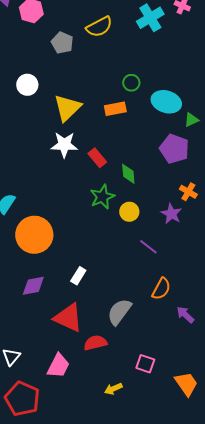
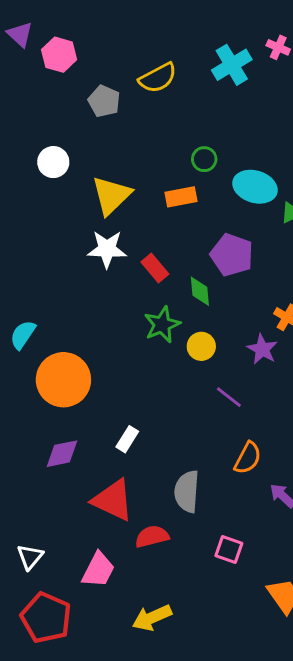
purple pentagon: (174, 149) -> (232, 255), moved
gray semicircle: (119, 312) -> (187, 491), turned -32
pink square: (145, 364) -> (229, 549), moved
yellow arrow: (113, 389) -> (152, 618), moved, size x1.5

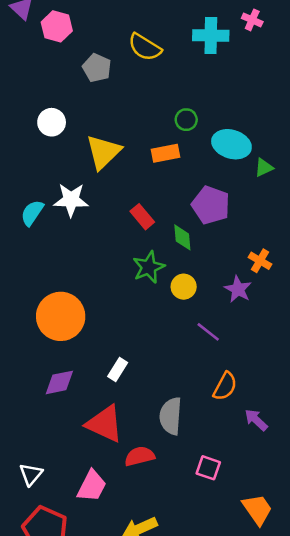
cyan cross: (232, 65) -> (211, 35), turned 32
yellow semicircle: (158, 78) -> (145, 47), turned 60
white star: (107, 249) -> (71, 200), moved
cyan semicircle: (23, 335) -> (32, 213), moved

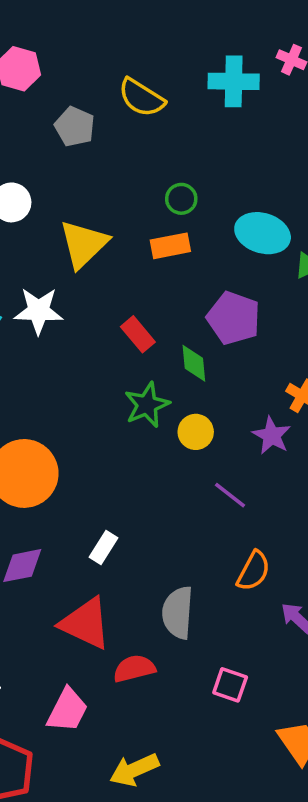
green circle: (186, 120) -> (181, 199), moved

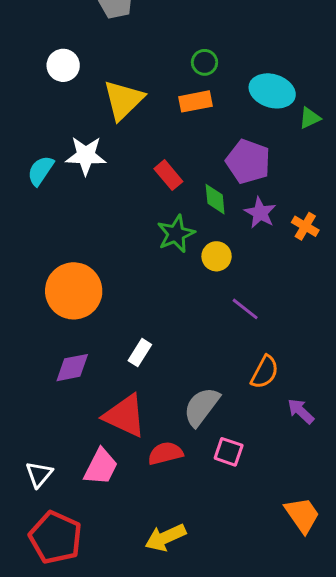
purple star: (272, 436) -> (260, 213), moved
gray semicircle: (178, 613) -> (201, 407), turned 33
pink square: (230, 685) -> (229, 452), moved
pink trapezoid: (67, 710) -> (101, 467), moved

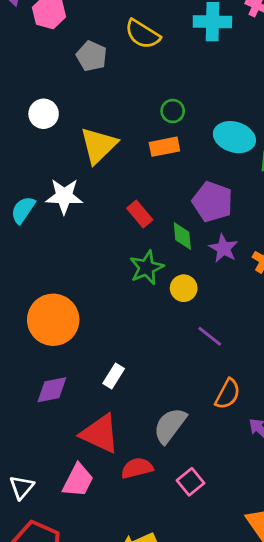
pink square: (229, 452) -> (191, 482), moved, turned 32

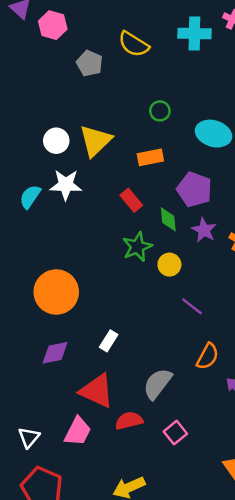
white circle: (44, 114) -> (56, 141), moved
orange rectangle: (164, 147) -> (150, 157), moved

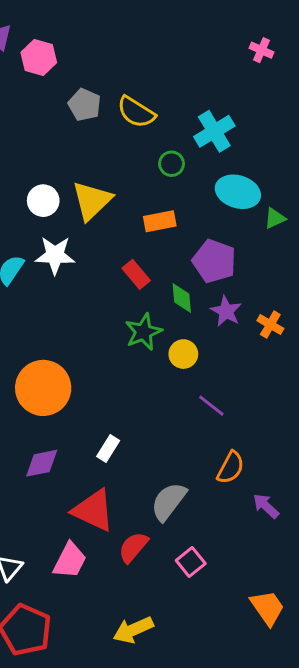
cyan cross: (194, 33) -> (214, 131), moved, turned -32
yellow semicircle: (134, 44) -> (136, 112), moved
red semicircle: (129, 421) -> (133, 547), turned -36

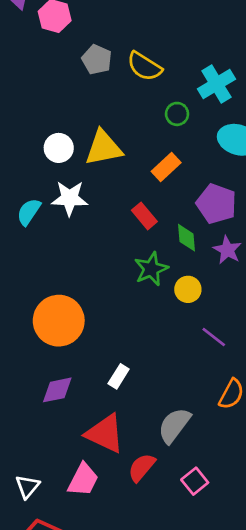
yellow triangle: (92, 201) -> (104, 148), turned 33
orange rectangle: (160, 221) -> (166, 167), turned -32

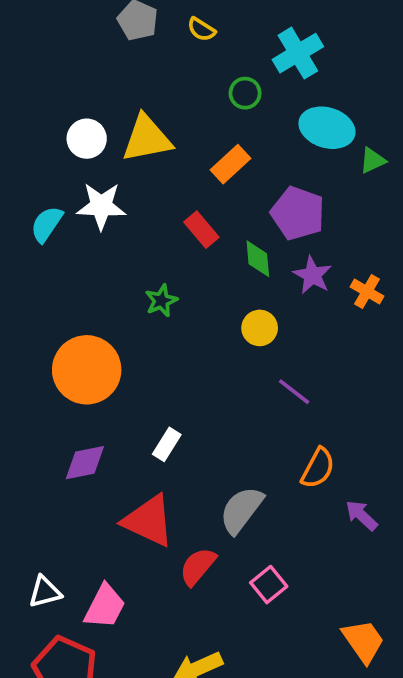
yellow semicircle: (144, 66) -> (201, 29), size x0.6
green star: (151, 269) -> (161, 301), moved, size x0.7
pink trapezoid: (83, 480) -> (105, 606), moved
white triangle: (27, 487) -> (45, 592), turned 35

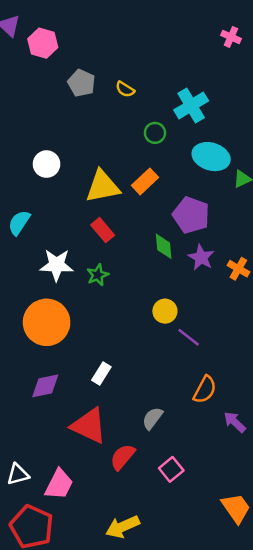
yellow triangle: (147, 139) -> (103, 186), moved
white star: (101, 206) -> (57, 265), moved
red rectangle: (201, 230) -> (103, 230), moved
yellow circle: (260, 328) -> (165, 311), moved
gray semicircle: (241, 510) -> (152, 418), size x0.7

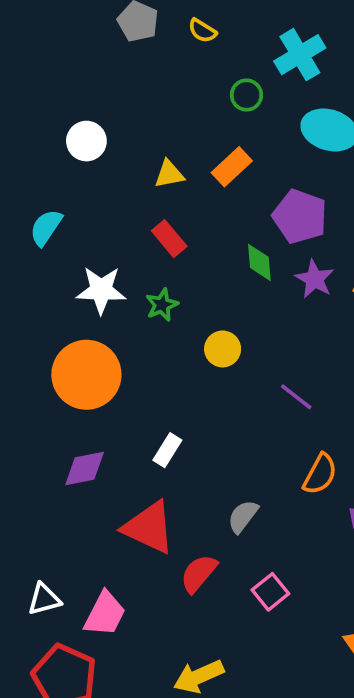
yellow triangle: (103, 186) -> (169, 174), size x0.6
yellow circle: (165, 311) -> (223, 349), moved

